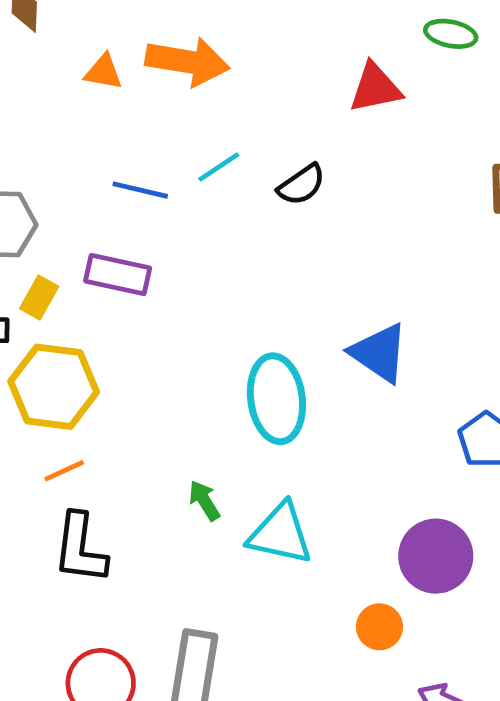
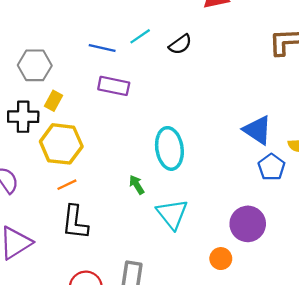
purple rectangle: (118, 275) -> (114, 86), moved
blue triangle: (379, 353) -> (257, 130), moved
green arrow: (204, 500) -> (137, 185), moved
cyan triangle: (280, 534) -> (172, 214), turned 40

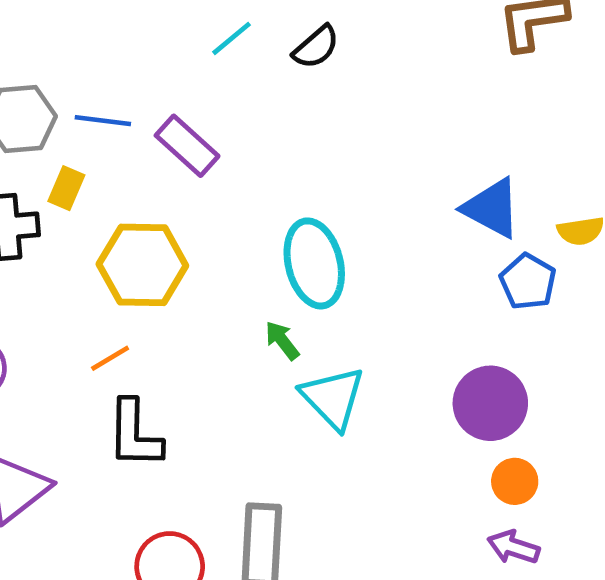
blue line: (102, 48) -> (103, 121), moved
purple rectangle: (114, 86) -> (187, 146), turned 36
yellow hexagon: (61, 144) -> (142, 265), moved
green arrow: (137, 185) -> (282, 340), moved
orange circle: (221, 259) -> (515, 481), moved

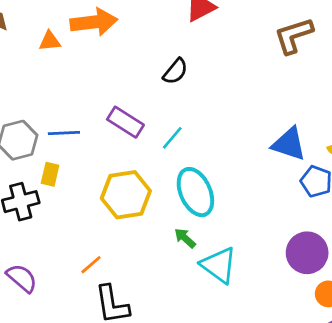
cyan line: (232, 38) -> (172, 138), moved
purple rectangle: (187, 146) -> (125, 122), moved
yellow hexagon: (142, 265) -> (126, 195), moved

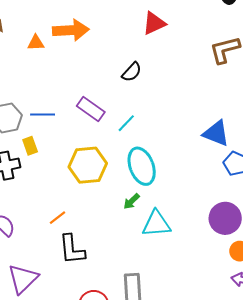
yellow rectangle: (50, 174) -> (30, 146), turned -36
green arrow: (185, 238) -> (131, 201), turned -90
cyan triangle: (219, 265) -> (156, 224), turned -44

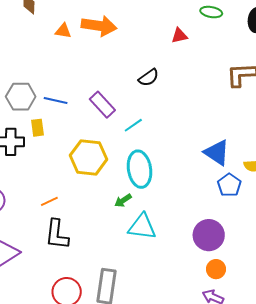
red triangle: (154, 23) -> (179, 36), size x0.7

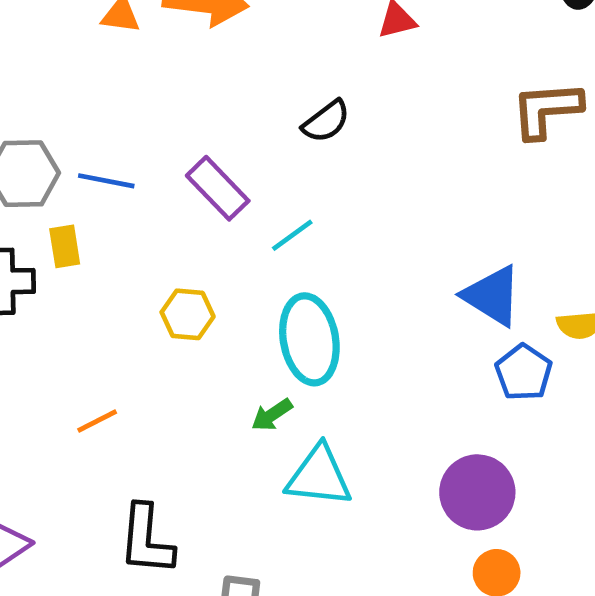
yellow hexagon: (88, 157) -> (188, 314), size x0.6
black L-shape: (57, 234) -> (146, 540), moved

